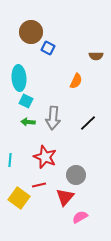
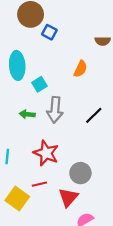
cyan square: (26, 101) -> (39, 84), moved, turned 32

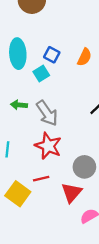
blue square: (49, 32) -> (52, 55), moved
gray arrow: (55, 110) -> (47, 113), moved, turned -40
green arrow: (27, 114) -> (19, 105), moved

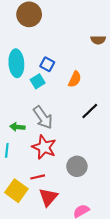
orange semicircle: (84, 57) -> (75, 79), moved
green arrow: (19, 105) -> (17, 127), moved
red triangle: (72, 193) -> (48, 197), moved

